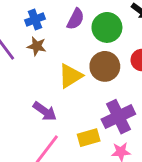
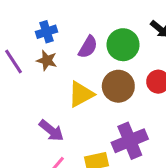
purple semicircle: (76, 19) -> (88, 47), moved

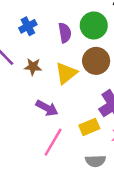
purple semicircle: (88, 47) -> (65, 33), turned -30
brown star: (47, 60) -> (33, 67), moved

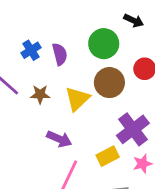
purple semicircle: (65, 33) -> (60, 54), moved

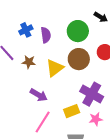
purple cross: (133, 129) -> (92, 94), turned -30

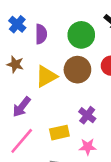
blue cross: (26, 30) -> (17, 24), turned -32
purple cross: (92, 94) -> (87, 115), size x0.6
purple arrow: (39, 95) -> (22, 107), turned 90

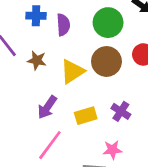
blue cross: (17, 24) -> (36, 16), turned -35
yellow rectangle: (59, 133) -> (86, 116), moved
pink star: (88, 147) -> (112, 150), moved

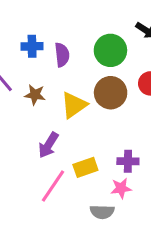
purple cross: (121, 111) -> (128, 161), moved, turned -30
yellow rectangle: (86, 116) -> (85, 167), moved

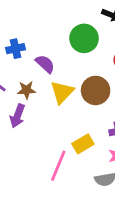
purple semicircle: (62, 55) -> (45, 64), moved, turned -30
brown circle: (111, 93) -> (96, 90), moved
purple arrow: (48, 145) -> (17, 116), moved

